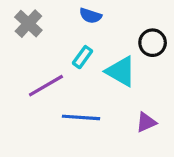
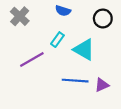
black circle: (153, 43) -> (103, 18), moved
blue line: (81, 117) -> (75, 81), moved

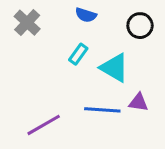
purple line: (32, 59) -> (44, 125), moved
purple triangle: (102, 85) -> (139, 102), moved, turned 32

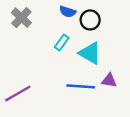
black circle: (140, 26) -> (90, 20), moved
purple line: (44, 125) -> (18, 93), moved

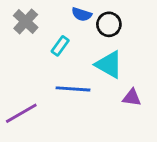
cyan rectangle: (62, 42) -> (60, 46), moved
blue line: (81, 86) -> (73, 89), moved

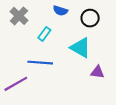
black circle: (109, 24) -> (90, 18), moved
blue line: (73, 89) -> (40, 63), moved

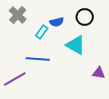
blue semicircle: (60, 11) -> (57, 22), moved, turned -32
purple triangle: (97, 72) -> (99, 73), moved

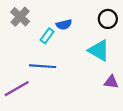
black circle: (85, 17) -> (108, 19), moved
cyan triangle: (76, 45) -> (99, 50), moved

